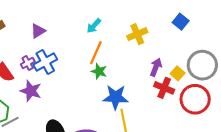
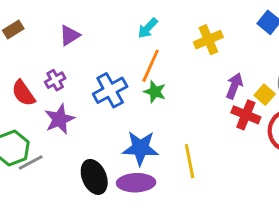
blue cross: (45, 62) -> (110, 90), moved
purple star: (31, 91) -> (59, 119), turned 30
blue star: (116, 97) -> (140, 148), moved

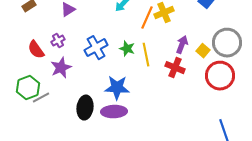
orange line: (151, 66) -> (147, 18), moved
red cross: (246, 115) -> (175, 68), moved
yellow line: (190, 161) -> (146, 55), moved
black ellipse: (94, 177) -> (85, 108), turned 30

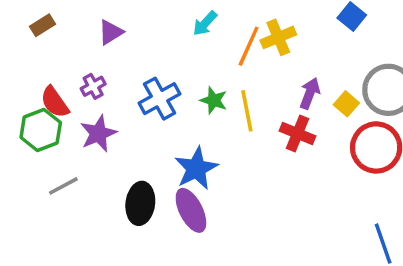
green hexagon: (28, 88) -> (41, 130), moved
blue star: (117, 88) -> (196, 168), turned -30
purple ellipse: (114, 112) -> (191, 210), turned 65

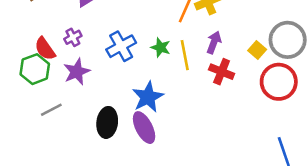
purple arrow: (310, 93) -> (214, 42), moved

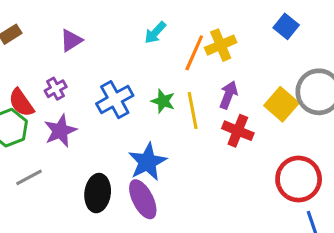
yellow square: (257, 50) -> (281, 104), size x1.5
red circle: (279, 82) -> (299, 179), moved

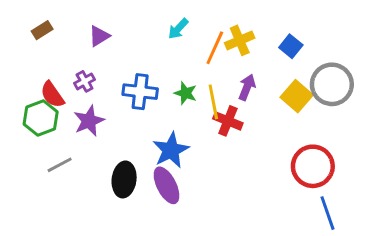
blue square: (286, 26) -> (291, 46), moved
blue cross: (115, 100) -> (140, 92), turned 36
red cross: (238, 131) -> (228, 121), moved

